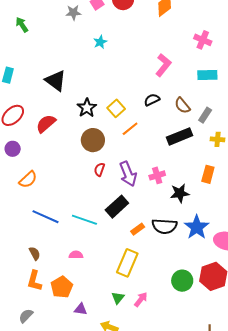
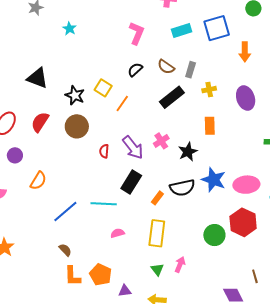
brown circle: (93, 140) -> (77, 126), moved
blue line: (45, 217) -> (65, 212), turned -48
pink semicircle: (76, 255) -> (117, 233), moved

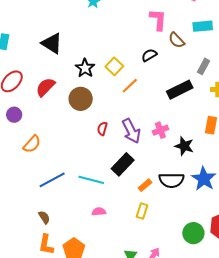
pink L-shape: (137, 33) -> (158, 20), turned -30
brown semicircle: (166, 67) -> (177, 40), moved
black star: (188, 152) -> (184, 146), turned 30
yellow rectangle: (157, 233) -> (142, 211), moved, size x0.6

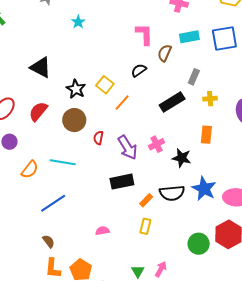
brown semicircle: (177, 40) -> (165, 53), turned 72
red semicircle: (102, 129) -> (98, 138), moved
black rectangle: (123, 164) -> (122, 182), turned 40
cyan line: (91, 180) -> (63, 162), moved

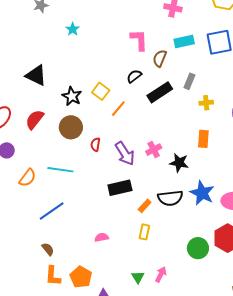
black rectangle: (172, 102) -> (160, 92), moved

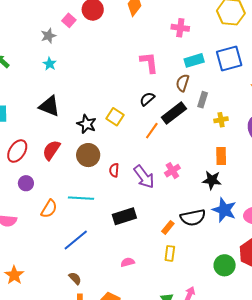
cyan star: (73, 29) -> (50, 64), moved
brown semicircle: (160, 58) -> (183, 83), moved
orange line: (118, 109) -> (152, 131), moved
black star: (179, 163) -> (212, 180), moved
black rectangle: (120, 188) -> (124, 216), moved

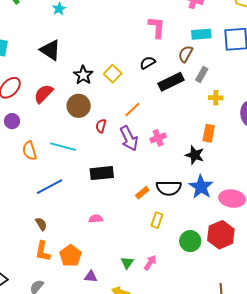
orange line: (152, 131) -> (132, 110), moved
orange semicircle: (49, 209) -> (29, 151), turned 120
yellow rectangle: (170, 253) -> (157, 220), moved

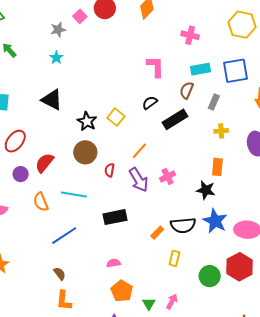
gray rectangle: (202, 74) -> (214, 102), moved
red semicircle: (44, 94) -> (44, 163), moved
orange pentagon: (70, 256) -> (122, 291), moved

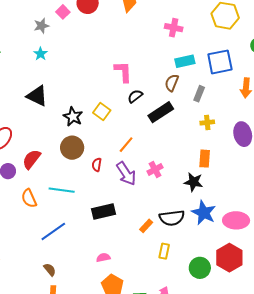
pink L-shape: (155, 67) -> (123, 72), moved

